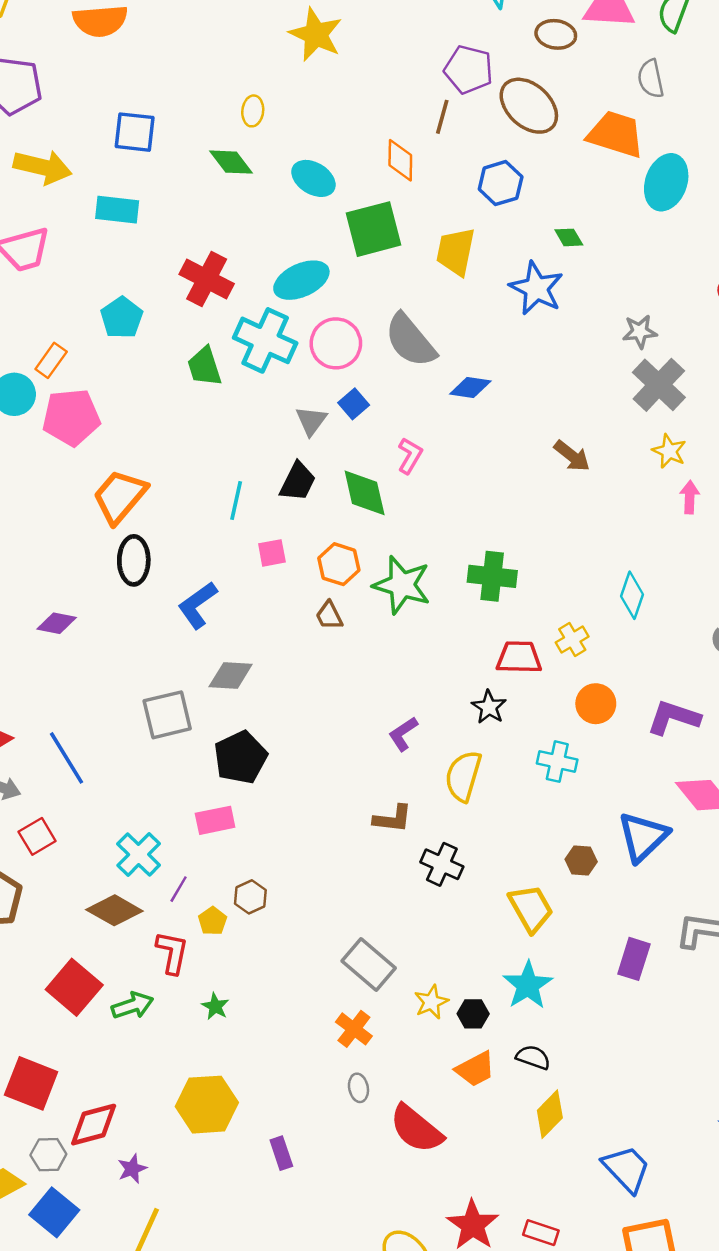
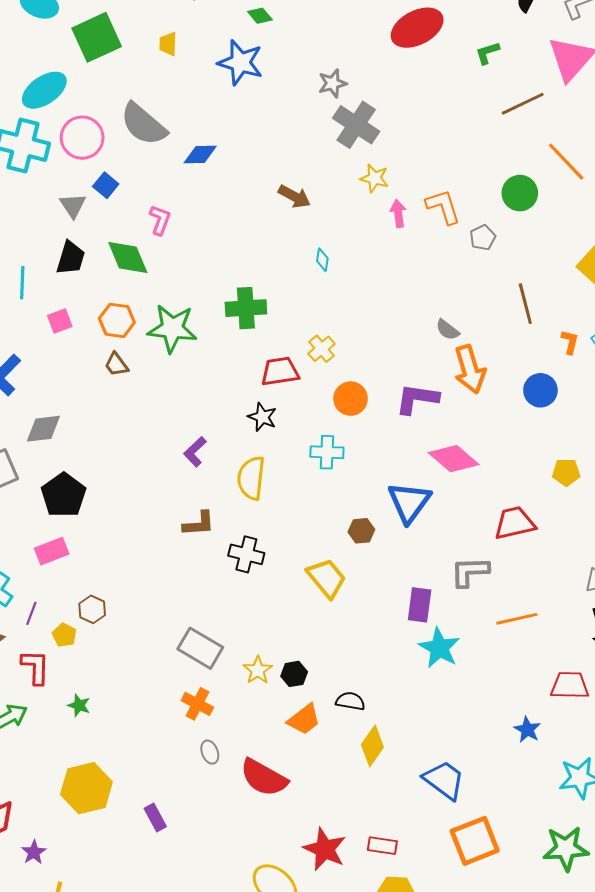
yellow trapezoid: (456, 252) -> (168, 44), size x0.6
cyan diamond: (632, 595) -> (322, 260), moved, size x0.6
cyan star: (528, 985) -> (439, 648), moved

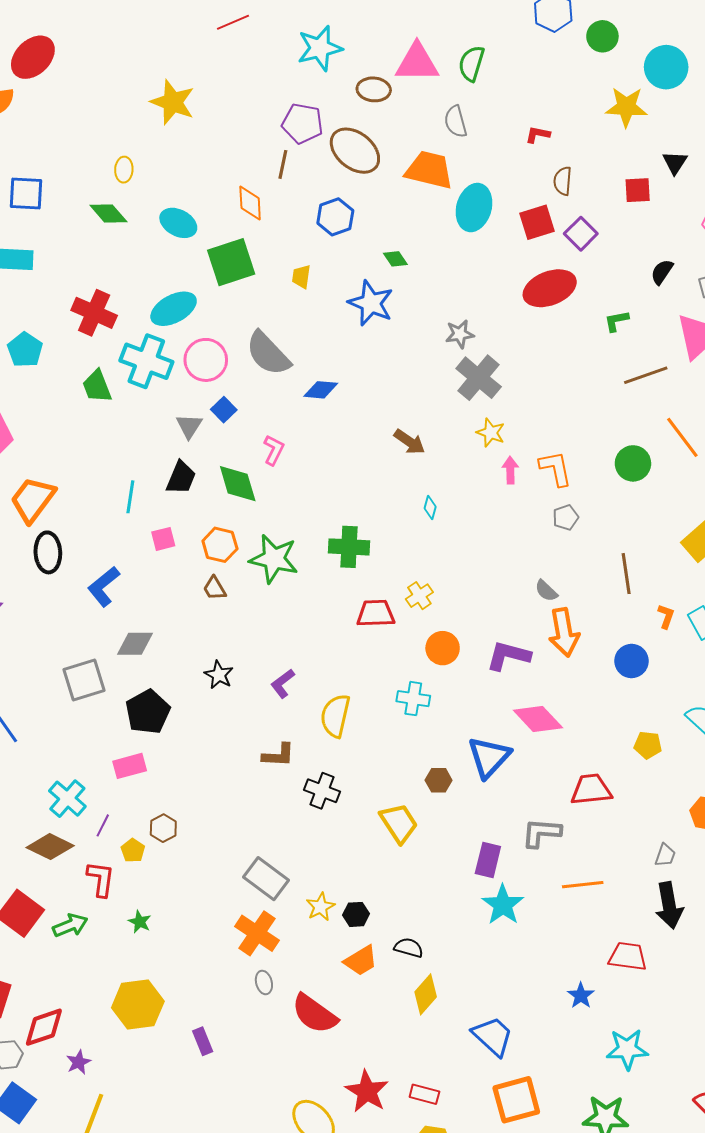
gray pentagon: (483, 238) -> (566, 517), moved
black star: (262, 417) -> (219, 675), moved
orange cross: (197, 704) -> (257, 933), size x1.4

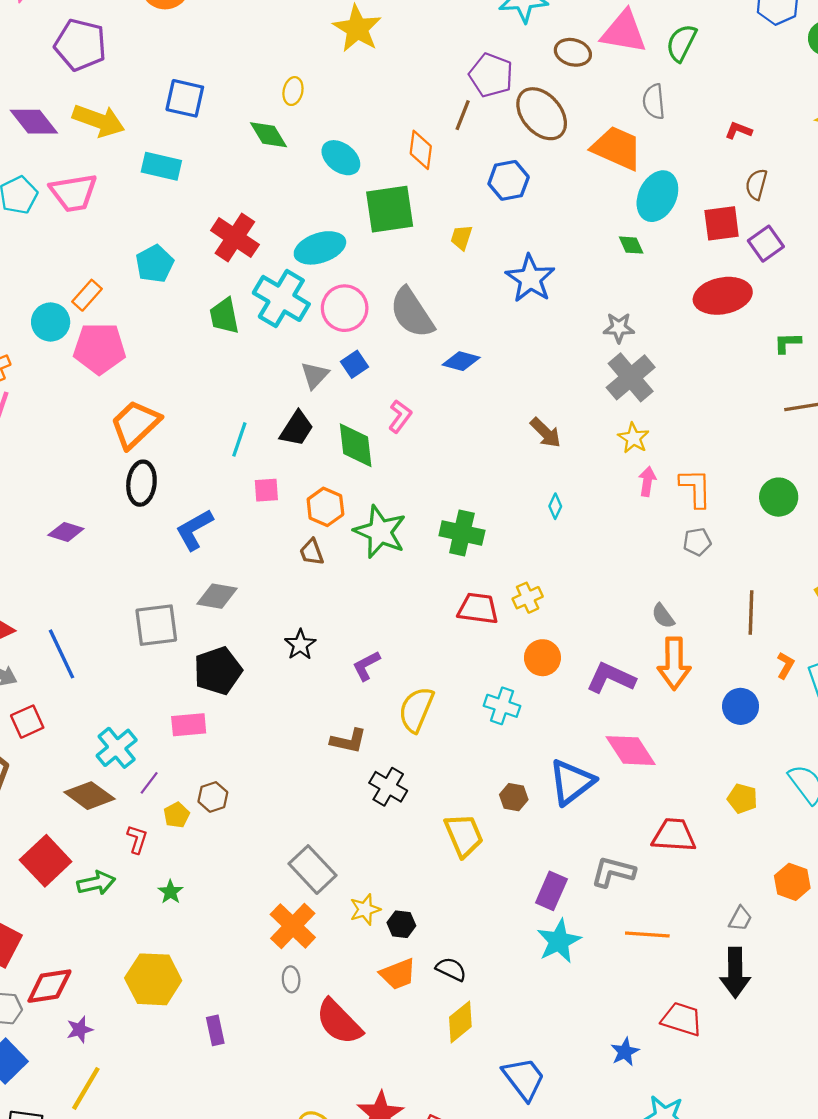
green diamond: (395, 259) -> (631, 245), moved
red L-shape: (101, 879) -> (137, 839), size x0.7

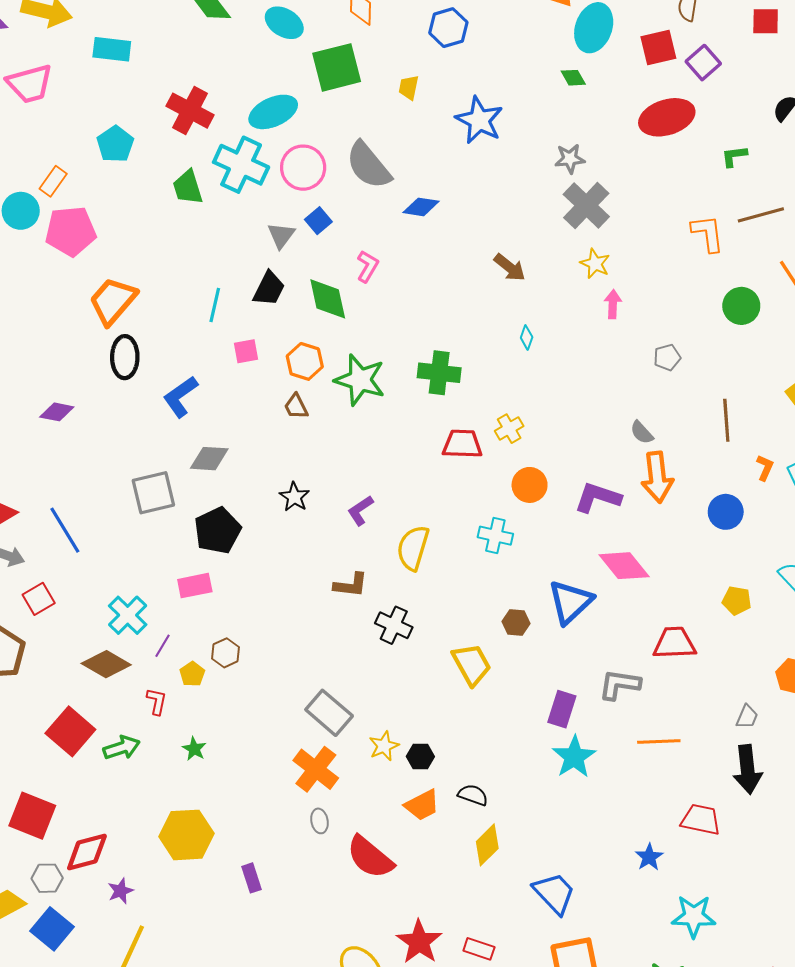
orange L-shape: (696, 488) -> (708, 233), moved

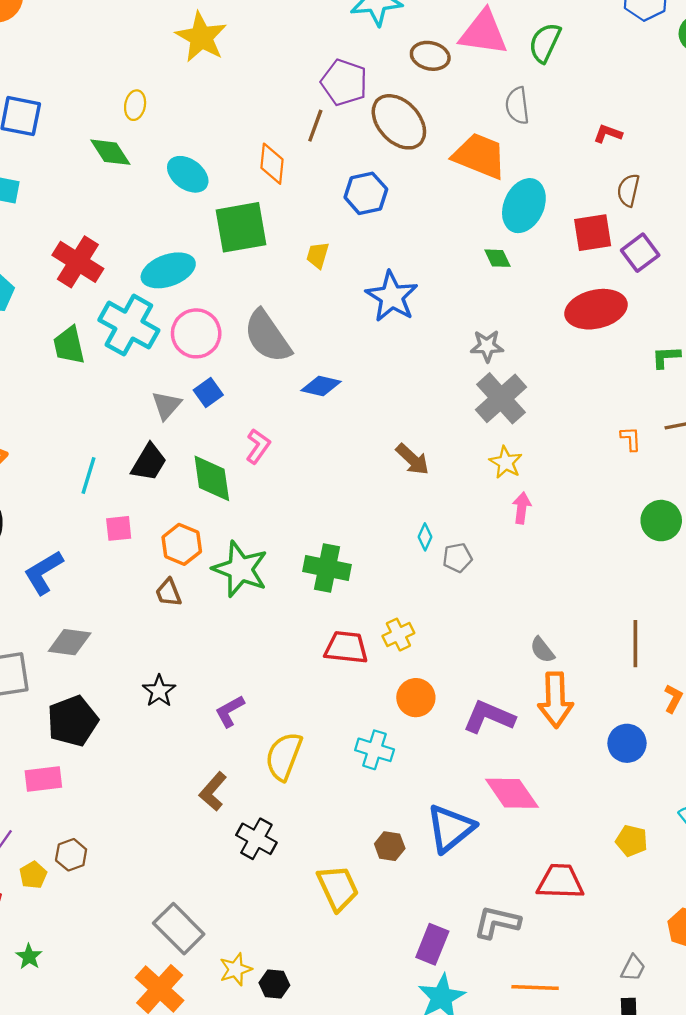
orange L-shape: (708, 233) -> (631, 439), size x0.6
gray pentagon: (667, 357) -> (457, 558), moved
brown L-shape: (351, 585) -> (213, 791), turned 120

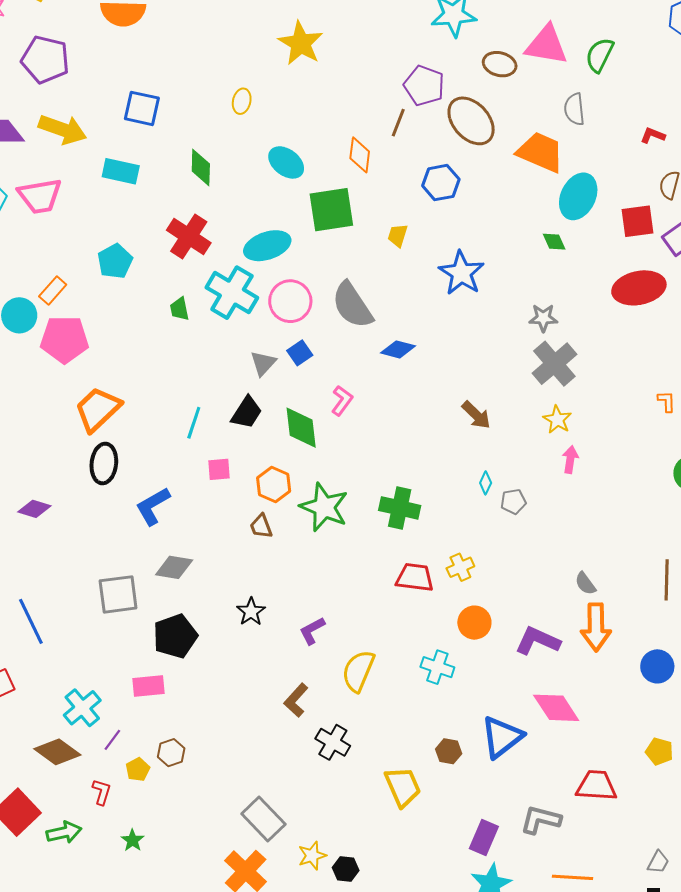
green diamond: (110, 152) -> (201, 168), moved, turned 33
green trapezoid: (69, 345) -> (179, 309), size x0.7

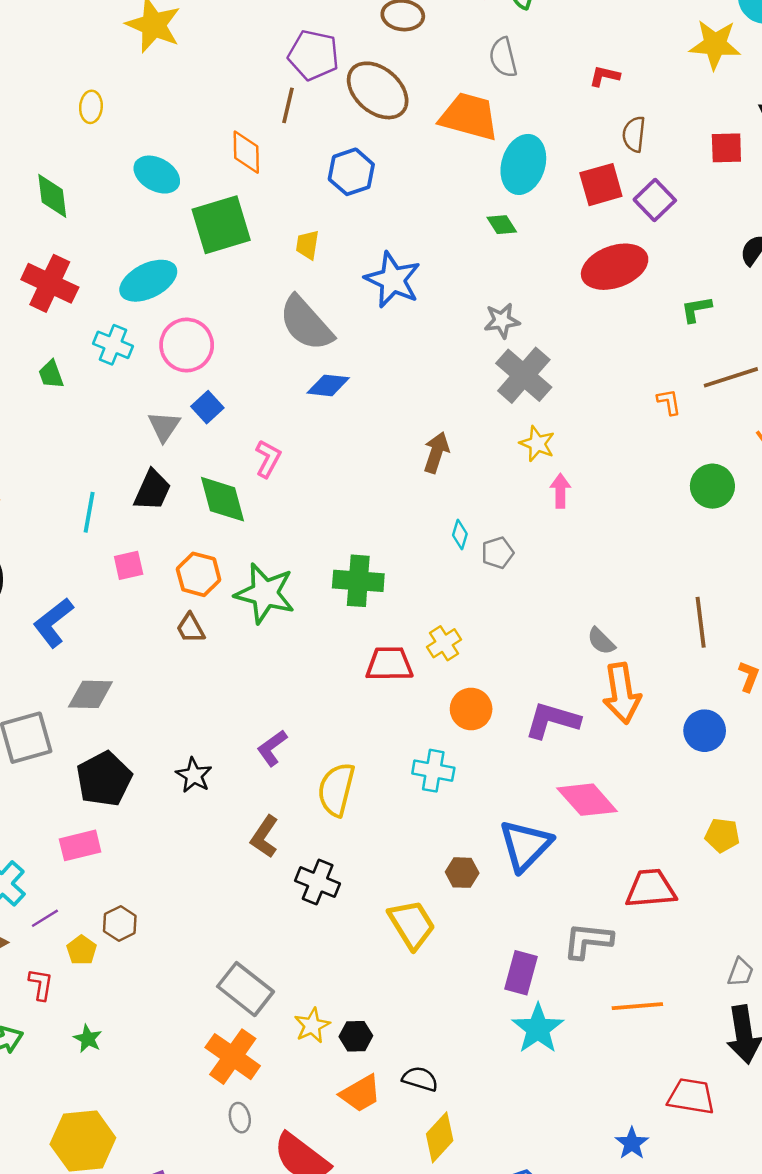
cyan cross: (232, 293) -> (113, 345), size x0.6
gray semicircle: (352, 305) -> (306, 323), moved
brown arrow: (476, 415) -> (436, 453), turned -108
black star: (251, 612) -> (194, 775), moved
purple line: (112, 740) -> (45, 918), turned 30

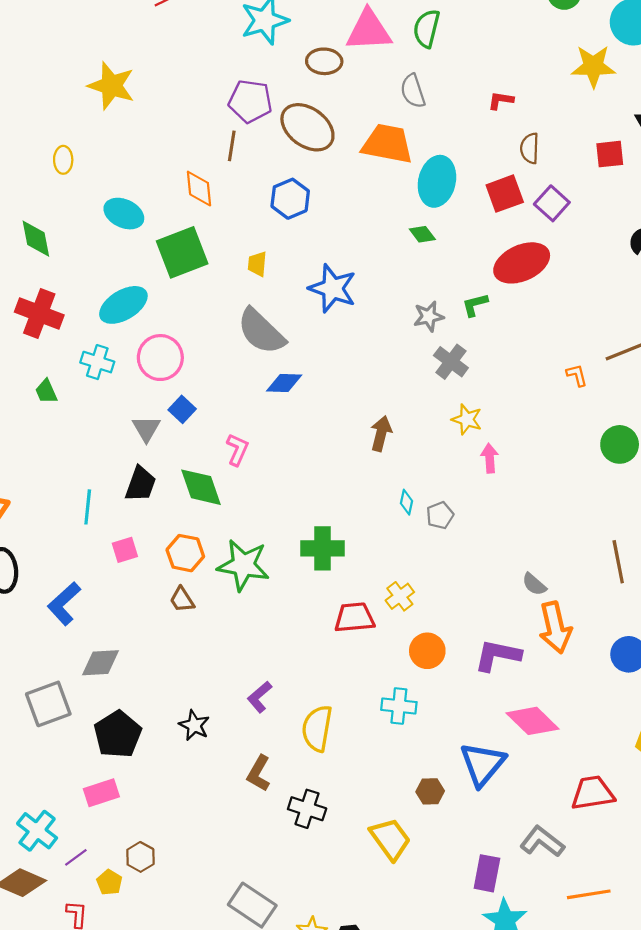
green L-shape: (696, 309) -> (475, 305), moved
gray cross: (524, 375) -> (451, 362), size x0.7
gray L-shape: (588, 941) -> (542, 842), turned 36

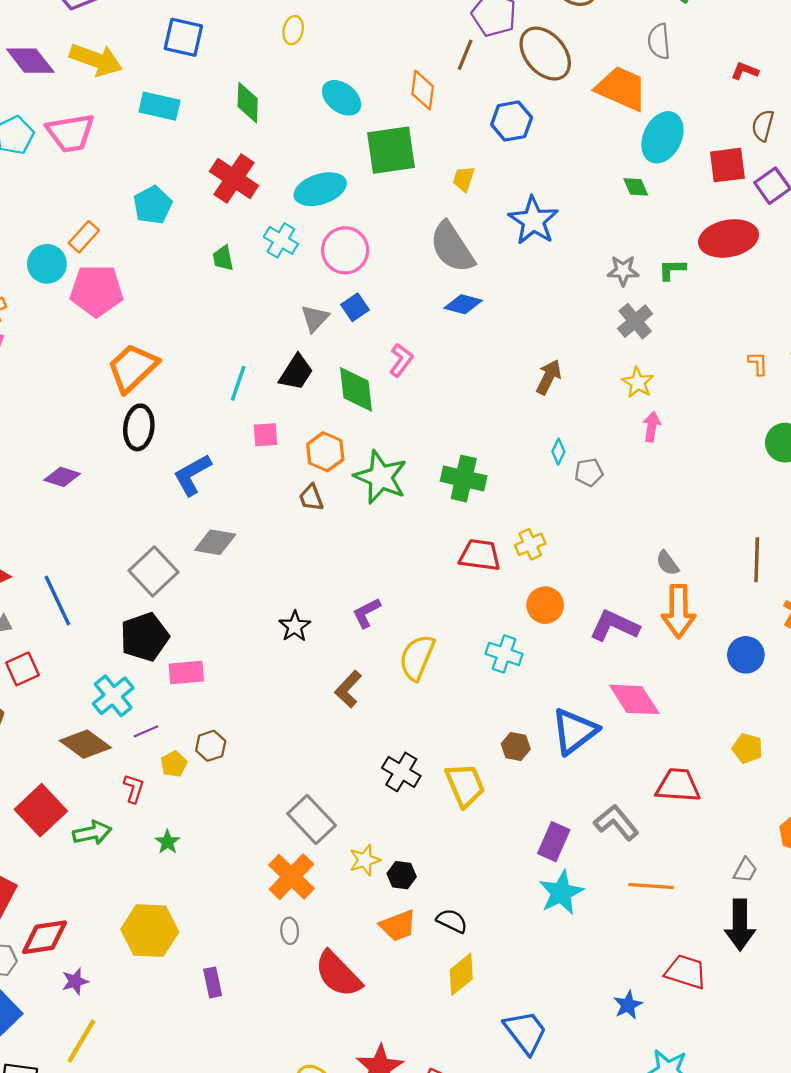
gray square: (48, 704) -> (153, 571), turned -36
black pentagon: (118, 734) -> (145, 637), moved
black cross: (307, 809) -> (401, 772), moved

